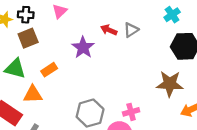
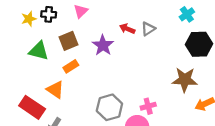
brown square: (28, 38) -> (69, 41), moved
green triangle: (15, 69) -> (39, 51), moved
orange triangle: (33, 94) -> (55, 90), turned 36

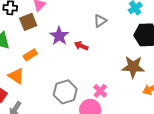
red arrow: (127, 29) -> (81, 46), moved
brown square: (69, 41) -> (28, 22), moved
pink cross: (148, 106) -> (100, 91), turned -32

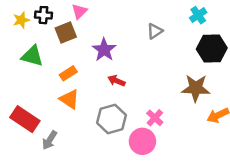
red arrow: (81, 46) -> (116, 81), moved
orange triangle: (16, 76) -> (69, 99), moved

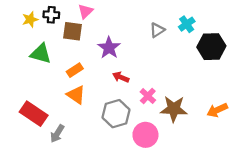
cyan cross: (198, 15) -> (187, 24), moved
brown square: (66, 32) -> (72, 31), turned 30
brown star: (196, 88) -> (174, 109), moved
pink cross: (155, 118) -> (148, 96), moved

